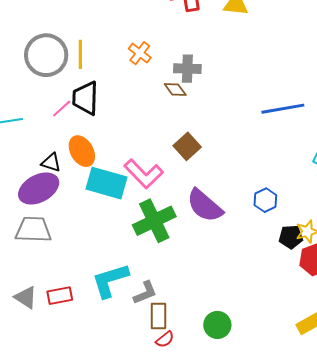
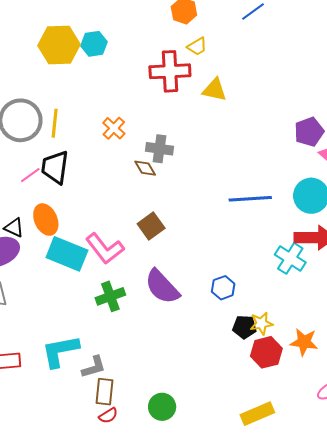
green cross: (154, 221) -> (110, 296), size x0.7

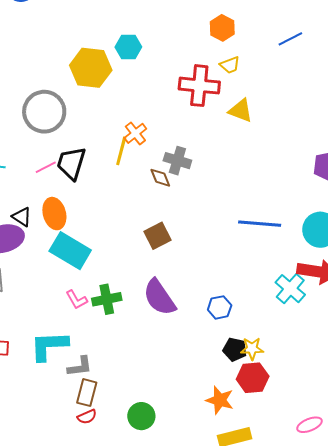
yellow hexagon: (59, 45) -> (91, 68), moved
yellow line: (55, 123) -> (121, 151), moved
pink L-shape: (105, 249) -> (77, 300), moved, size x0.6
orange star: (304, 342) -> (220, 400), moved

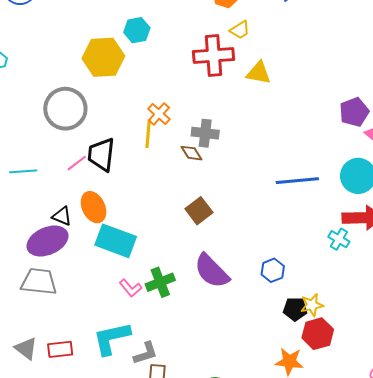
cyan cross: (290, 289) -> (339, 239), size x0.7

